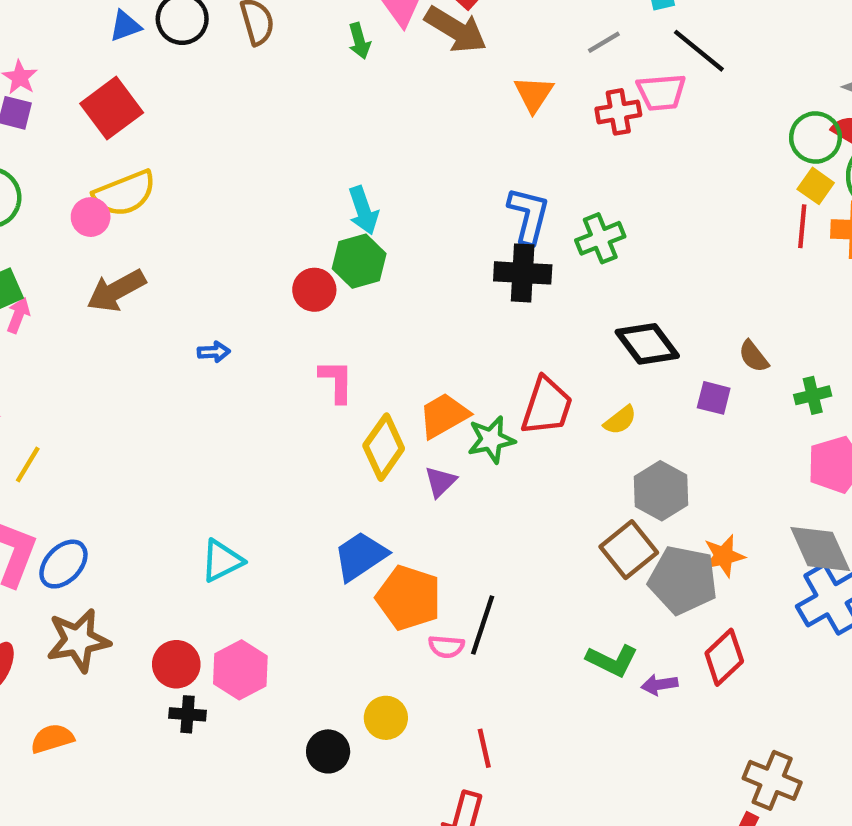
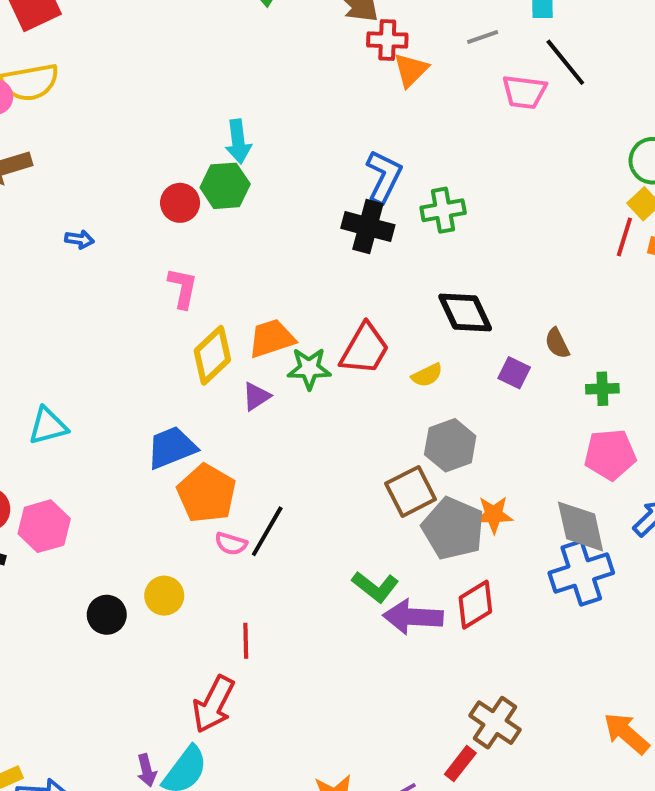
red cross: (618, 112) -> (387, 40), moved
purple arrow: (659, 685) -> (413, 617), size x1.8

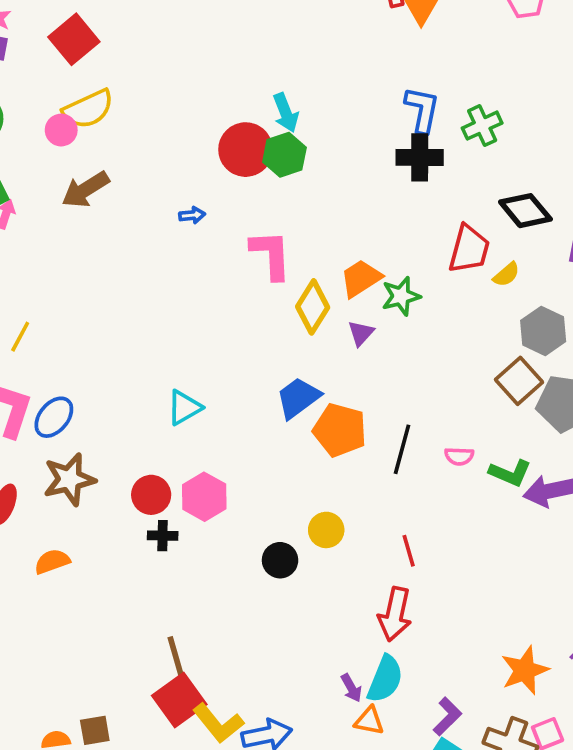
red circle: (180, 203) -> (246, 150), moved, size x1.5
blue arrow: (79, 239) -> (192, 215), moved
pink L-shape: (183, 288) -> (271, 255), size x1.4
red trapezoid: (365, 349) -> (469, 249), moved
pink semicircle: (231, 544) -> (459, 456), moved

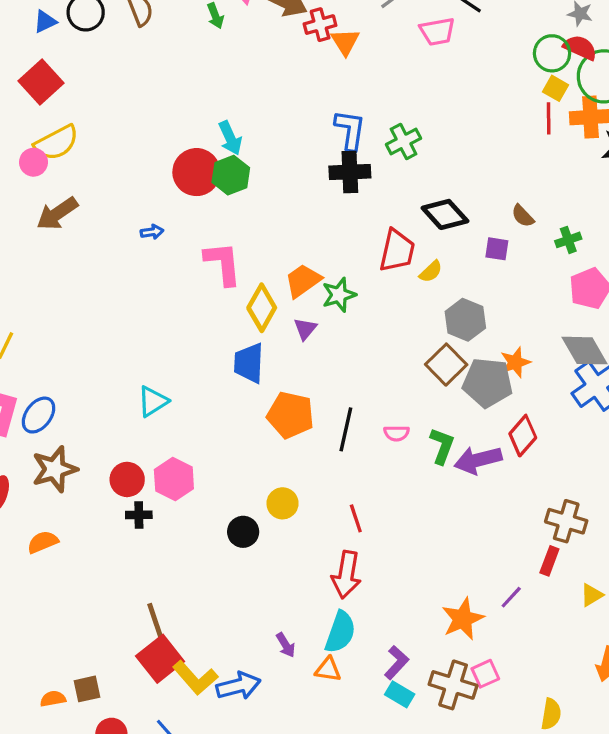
blue trapezoid: (298, 398) -> (249, 363), moved, turned -48
green L-shape: (510, 473) -> (442, 446), turned -90
purple arrow: (351, 688) -> (286, 645), moved

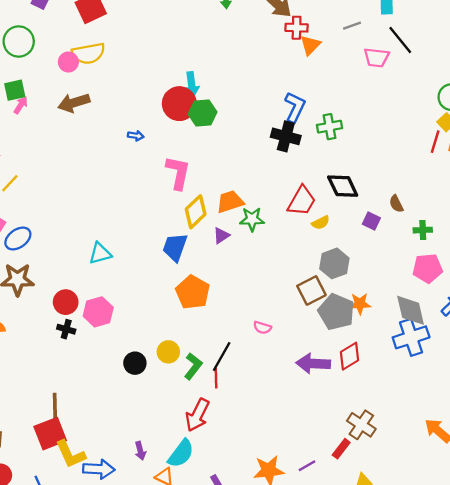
cyan arrow: (230, 138) -> (192, 84), moved
black line: (346, 429) -> (222, 356), moved
green L-shape: (442, 446) -> (193, 366), moved

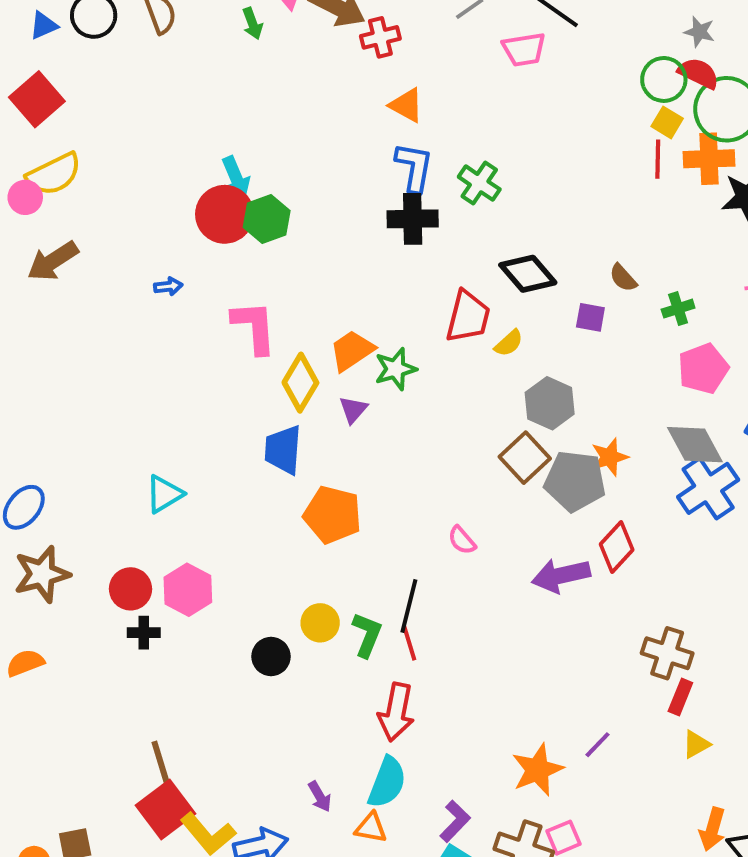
orange triangle: (310, 45) -> (407, 105), moved, turned -30
green cross: (330, 127) -> (479, 183), turned -30
pink semicircle: (262, 328) -> (462, 540), turned 48
red rectangle: (341, 449) -> (680, 697), moved

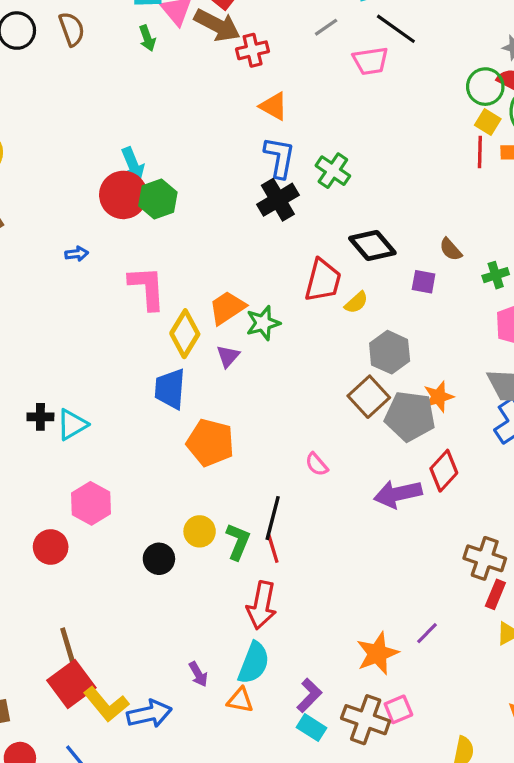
black cross: (413, 219) -> (278, 200), turned -30
red circle: (130, 589) -> (51, 547), moved
black cross: (144, 633) -> (40, 417), moved

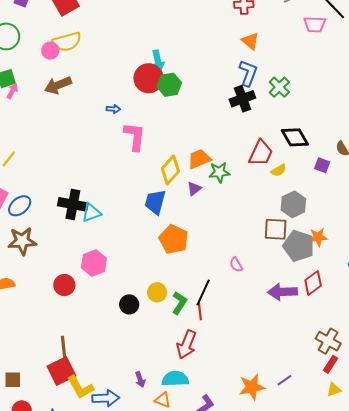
pink L-shape: (147, 288) -> (135, 136), moved
brown square: (369, 397) -> (276, 229), turned 35
black cross: (40, 417) -> (73, 204), size x1.8
cyan semicircle: (254, 663) -> (175, 379), turned -124

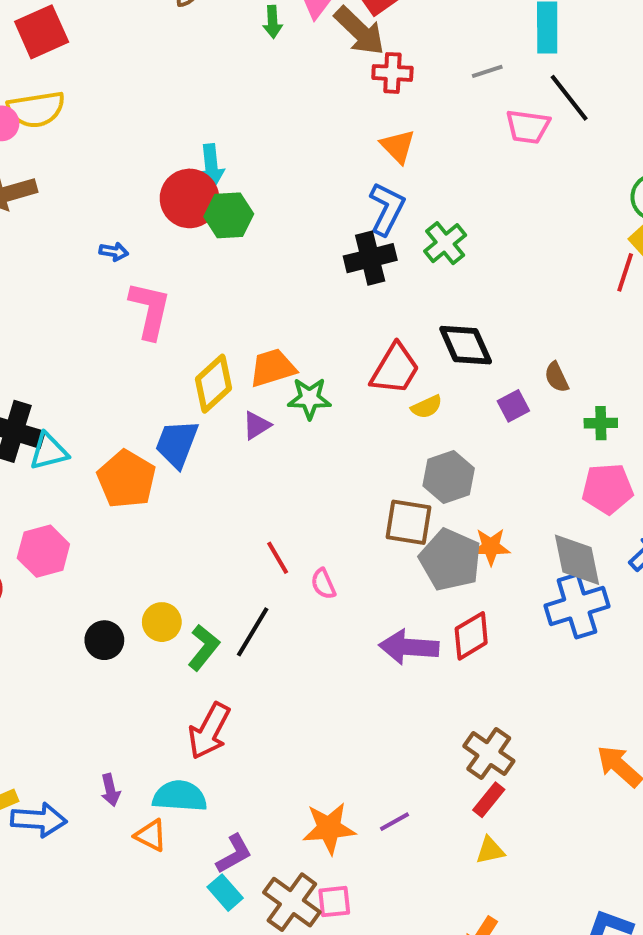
purple square: (322, 165) -> (513, 406), turned 35
orange pentagon: (174, 239) -> (126, 479), moved
red line: (200, 311) -> (278, 558), moved, turned -30

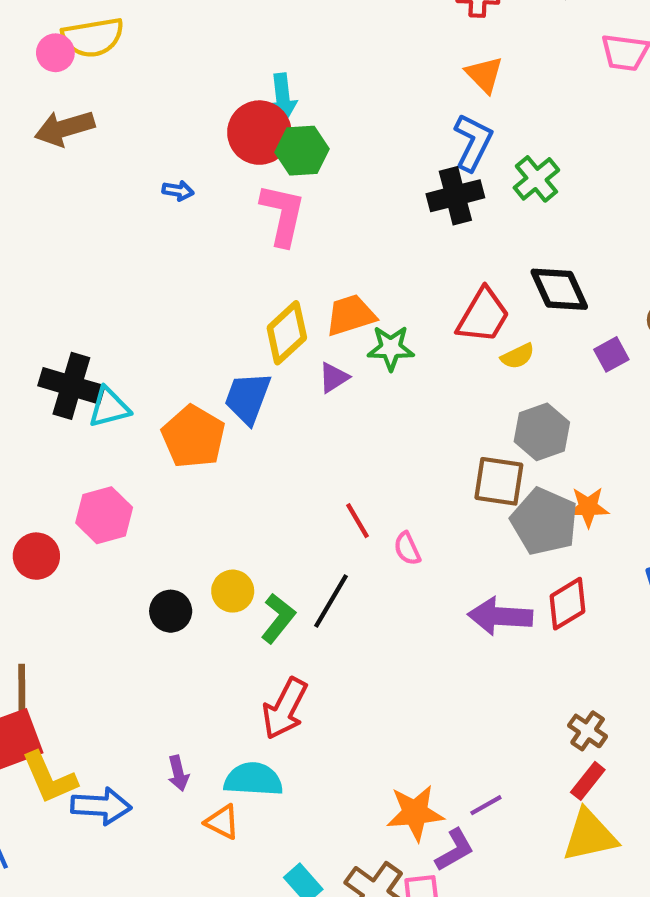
pink L-shape: (150, 310) -> (283, 215), moved
brown cross: (489, 754) -> (588, 731), size x0.7
yellow triangle: (490, 850) -> (590, 836), size x1.8
purple L-shape: (234, 854) -> (455, 850), moved

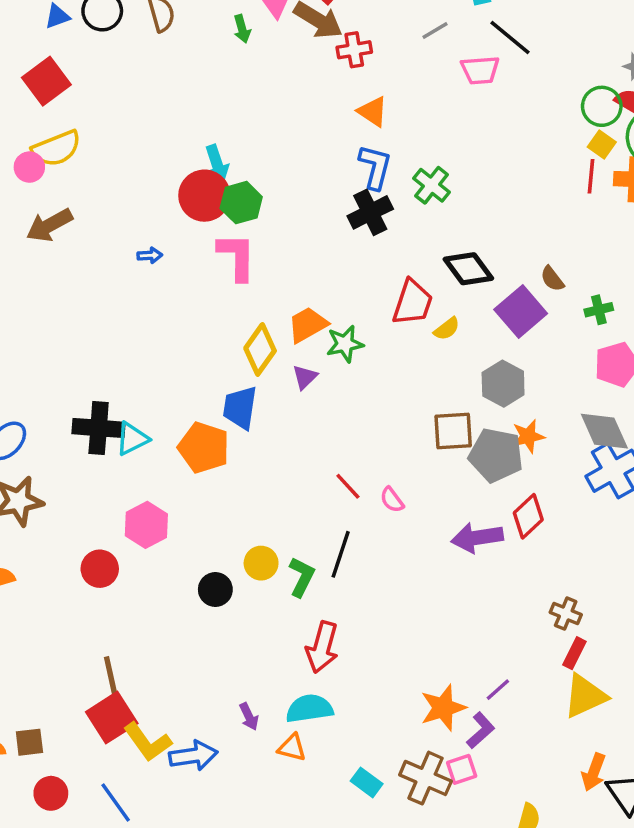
purple square: (611, 354) -> (521, 312), size x1.8
gray hexagon: (542, 432) -> (503, 384), moved

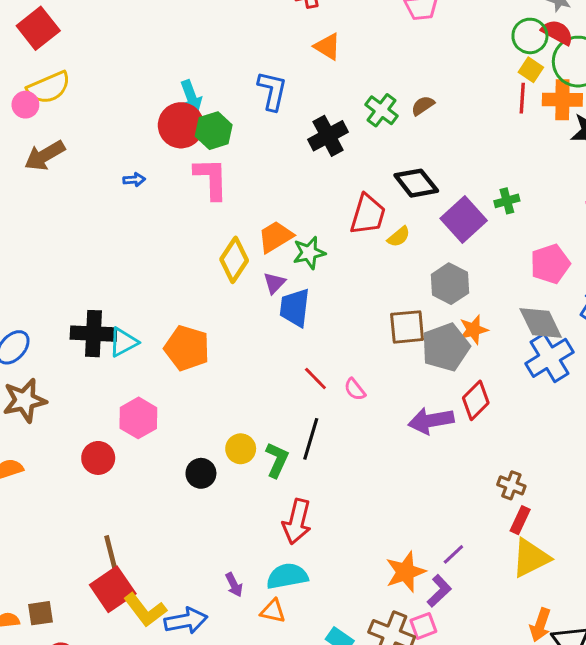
blue L-shape: (375, 167) -> (272, 91), moved
brown semicircle: (552, 279) -> (423, 106), moved, turned 95
green cross: (599, 310) -> (507, 201), moved
blue trapezoid: (240, 408) -> (295, 308), moved
gray pentagon: (496, 455) -> (446, 347), turned -30

